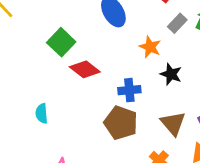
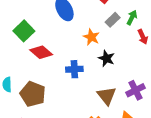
brown pentagon: (121, 123) -> (33, 94), moved

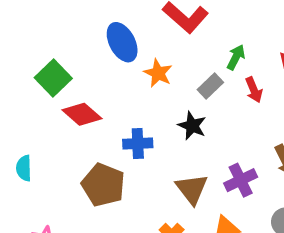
gray rectangle: (113, 20) -> (210, 86), moved
orange star: (91, 37) -> (158, 73), moved
brown pentagon: (33, 94) -> (103, 185), moved

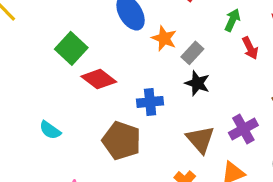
gray rectangle: (210, 86) -> (192, 53), moved
cyan semicircle: (24, 168) -> (50, 130), turned -50

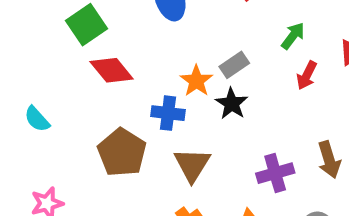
orange star: (164, 38) -> (196, 81), moved
red arrow: (250, 48) -> (307, 75), turned 40
brown triangle: (200, 139) -> (192, 165), moved

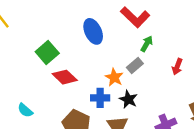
green arrow: (293, 36) -> (147, 44), moved
black star: (232, 104) -> (128, 99), moved

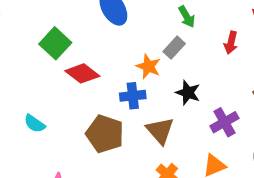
green arrow: (147, 44) -> (187, 17), turned 126
black star: (128, 99) -> (188, 93), moved

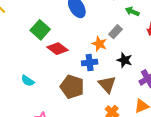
green arrow: (187, 17) -> (132, 11), moved, turned 144

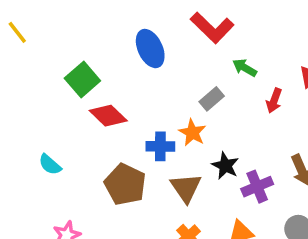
orange star: (99, 44) -> (192, 133), moved
black star: (124, 60) -> (225, 166), moved

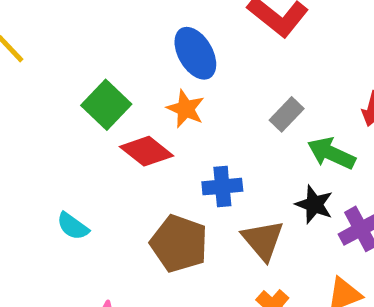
green arrow: (245, 68) -> (331, 153), moved, size x1.4
orange star: (192, 133) -> (186, 109), moved

